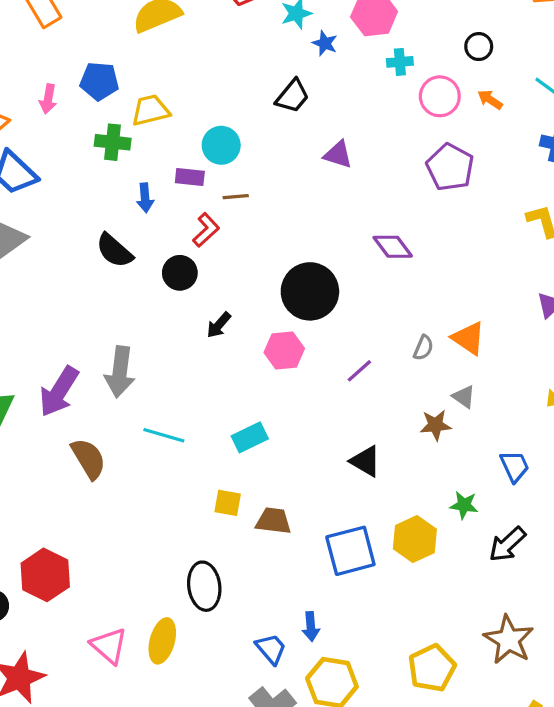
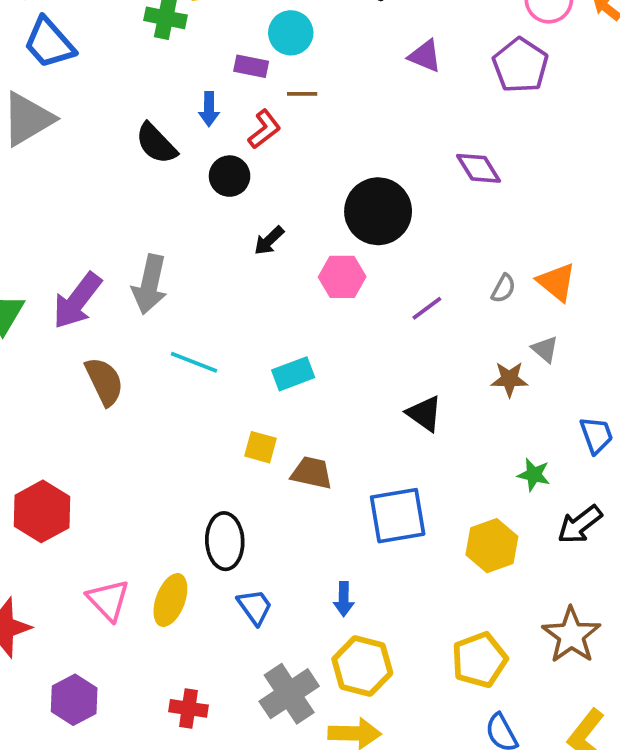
purple pentagon: (450, 167) -> (520, 65), moved
blue arrow: (145, 198) -> (209, 109), moved
yellow hexagon: (415, 539) -> (492, 546), moved
blue trapezoid: (271, 649) -> (255, 607), moved

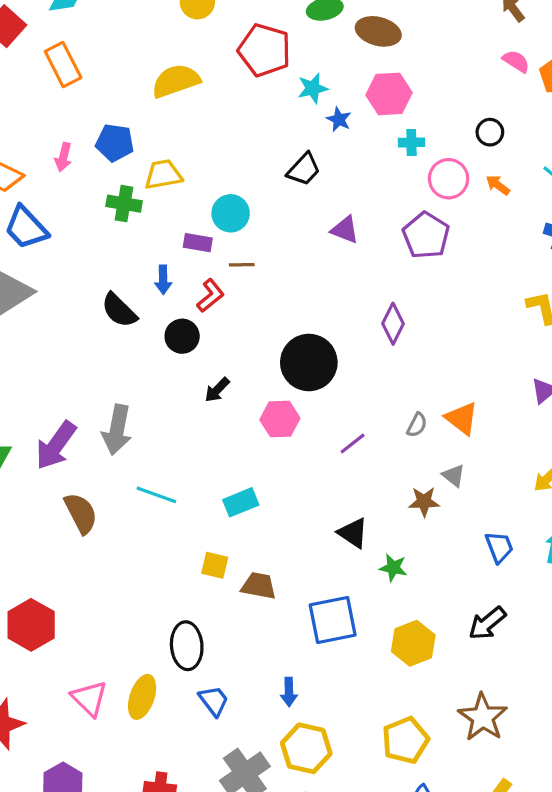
purple diamond: (479, 168) -> (393, 324), turned 60
green star: (534, 475) -> (393, 568), moved

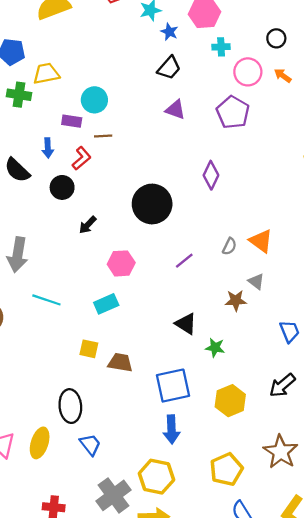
black trapezoid: (304, 169) -> (169, 68), moved
pink hexagon: (280, 419) -> (121, 263), moved
blue arrow: (289, 692) -> (172, 429), moved, size x1.4

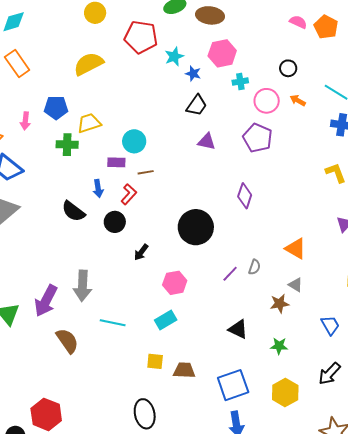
gray semicircle: (229, 246) -> (254, 267), moved
green star: (215, 348) -> (279, 346), moved

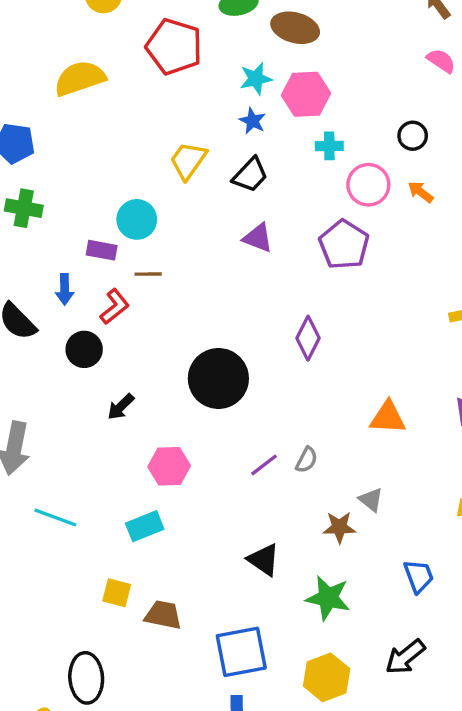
cyan star: (174, 57) -> (256, 79), moved
yellow trapezoid: (89, 123) -> (188, 161), moved, turned -45
orange triangle: (296, 249) -> (388, 417), moved, turned -35
green star: (279, 346) -> (328, 598), size x1.5

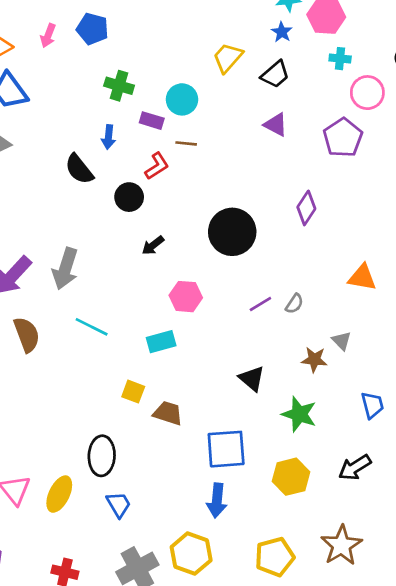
green cross: (24, 208) -> (119, 86), moved
blue arrow: (65, 289) -> (108, 137), moved

